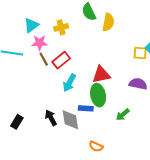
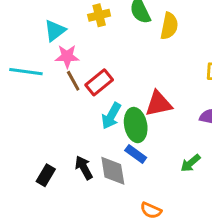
yellow cross: (61, 27) -> (99, 15), moved
green ellipse: (98, 95) -> (136, 125), moved
blue rectangle: (86, 108) -> (136, 154), turned 32
black rectangle: (17, 122) -> (46, 175), moved

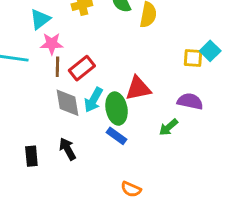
brown line: (73, 81) -> (57, 67), turned 30
green arrow: (191, 163) -> (168, 127), moved
gray diamond: (113, 171) -> (67, 103), moved
black rectangle: (46, 175) -> (31, 156), turned -36

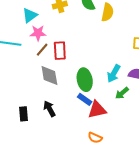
brown line: (57, 67) -> (42, 50), turned 40
red rectangle: (82, 68) -> (60, 51), turned -54
red triangle: (138, 88) -> (97, 110), moved
cyan arrow: (93, 100) -> (114, 73), moved

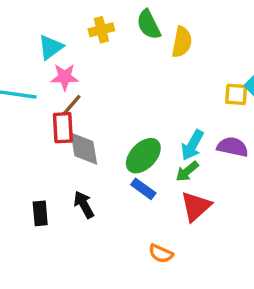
red rectangle: (60, 51) -> (63, 128), moved
green ellipse: (85, 80) -> (143, 156), turned 55
green arrow: (122, 93) -> (187, 171), moved
red triangle: (97, 110) -> (196, 206), moved, turned -30

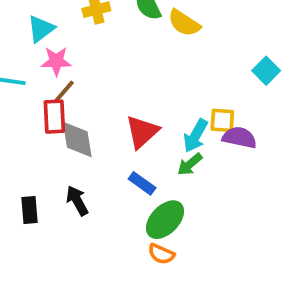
yellow semicircle: (182, 42) -> (184, 23), turned 112
yellow square: (236, 94) -> (222, 120), moved
green ellipse: (143, 156) -> (165, 220), moved
red triangle: (196, 206) -> (142, 132), moved

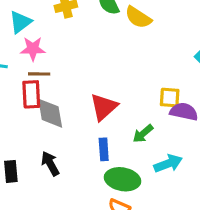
brown line: (64, 92) -> (39, 74), turned 50
cyan arrow: (196, 136) -> (168, 164), moved, turned -140
blue rectangle: (142, 183) -> (104, 149), turned 50
green ellipse: (165, 220) -> (123, 179), turned 56

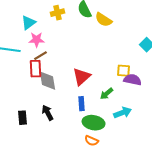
brown line: (39, 74) -> (41, 56), turned -32

